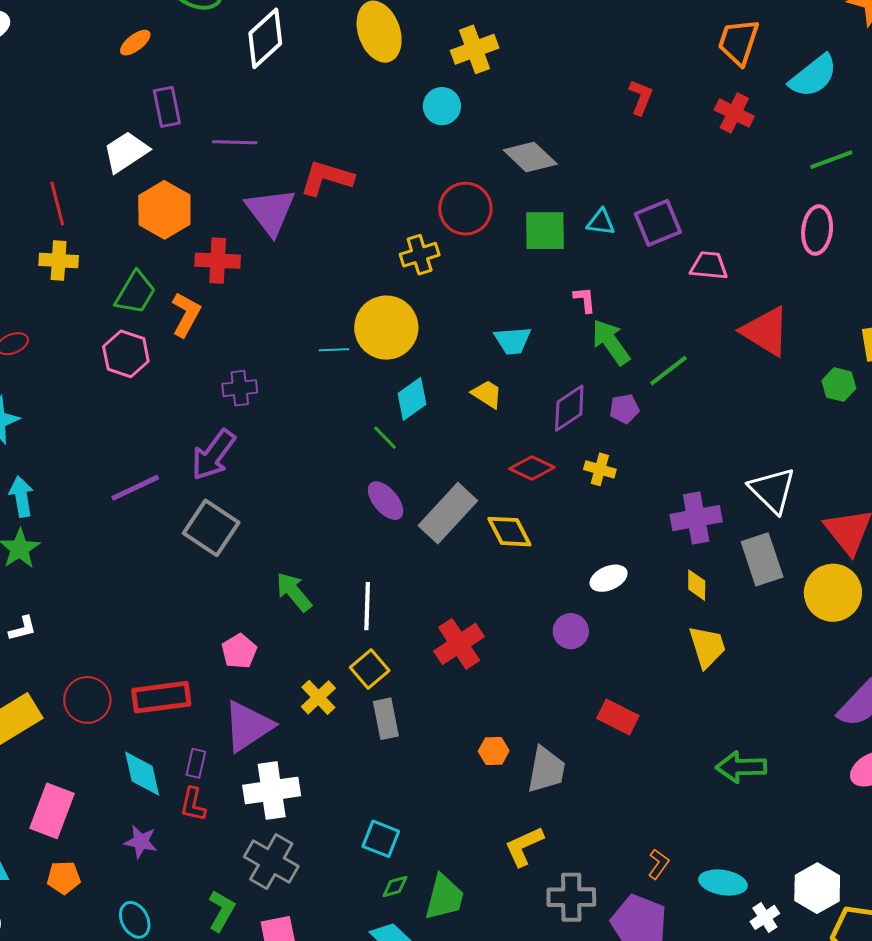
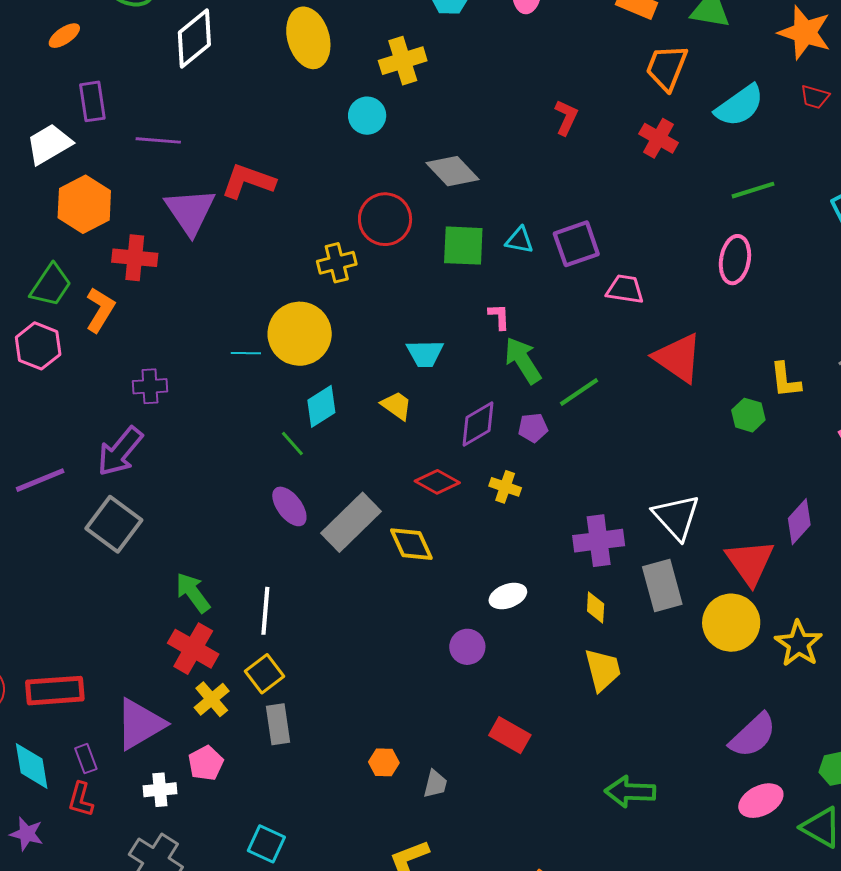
red cross: (459, 644) -> (193, 649), moved, turned -30
pink pentagon: (239, 651) -> (206, 763), moved
purple rectangle: (196, 763) -> (86, 759), turned -36
gray trapezoid: (546, 770) -> (435, 784), size x0.6
white cross: (272, 790) -> (160, 790), size x0.6

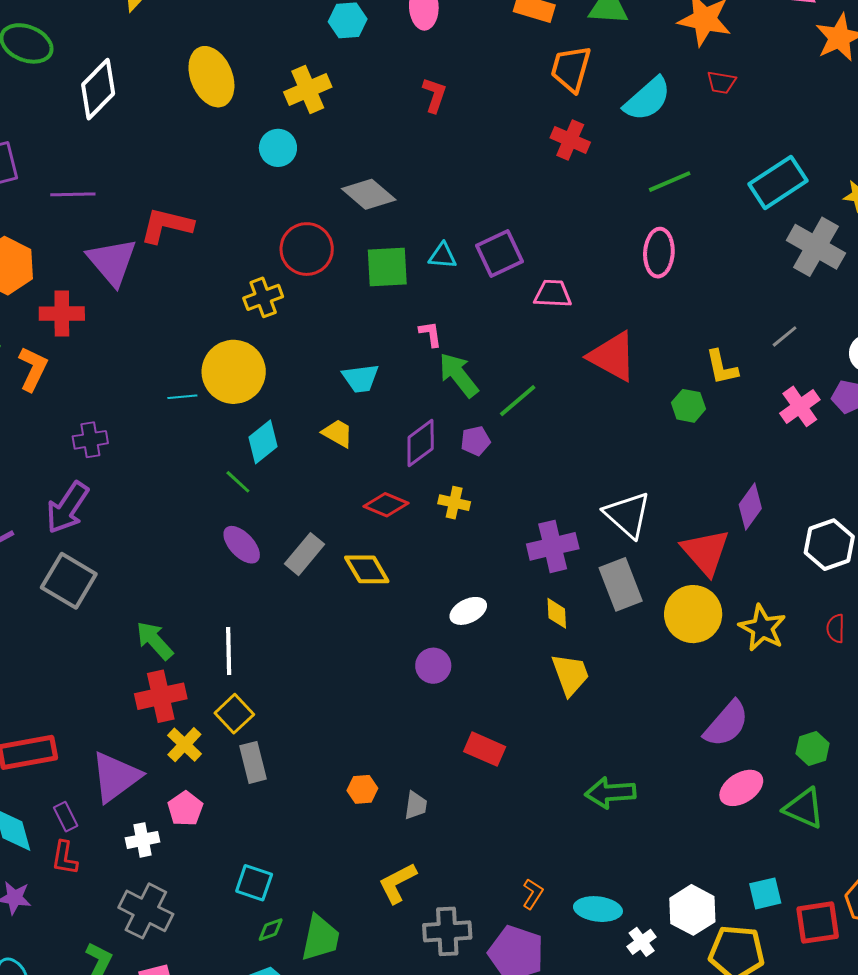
red L-shape: (566, 117) -> (434, 95), moved
gray rectangle: (351, 522) -> (305, 554), size x0.7
red cross: (193, 649) -> (161, 696), turned -36

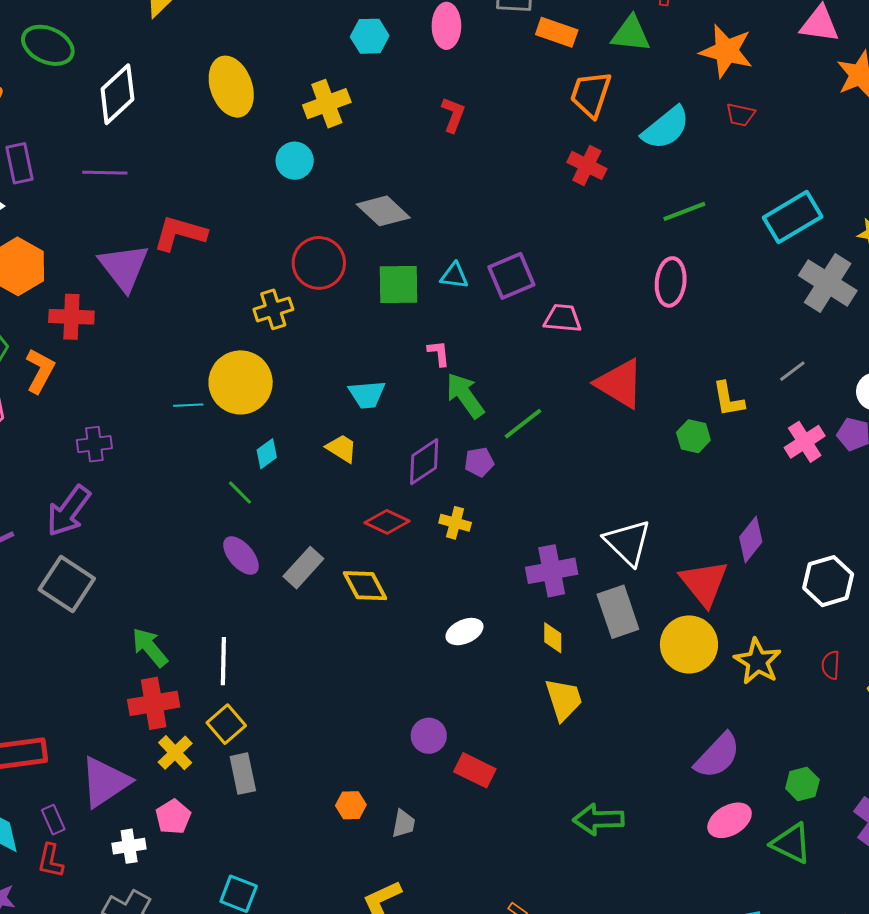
purple line: (73, 194) -> (105, 173), moved
cyan diamond: (263, 442) -> (267, 454), size x0.7
purple circle: (433, 666) -> (429, 736), moved

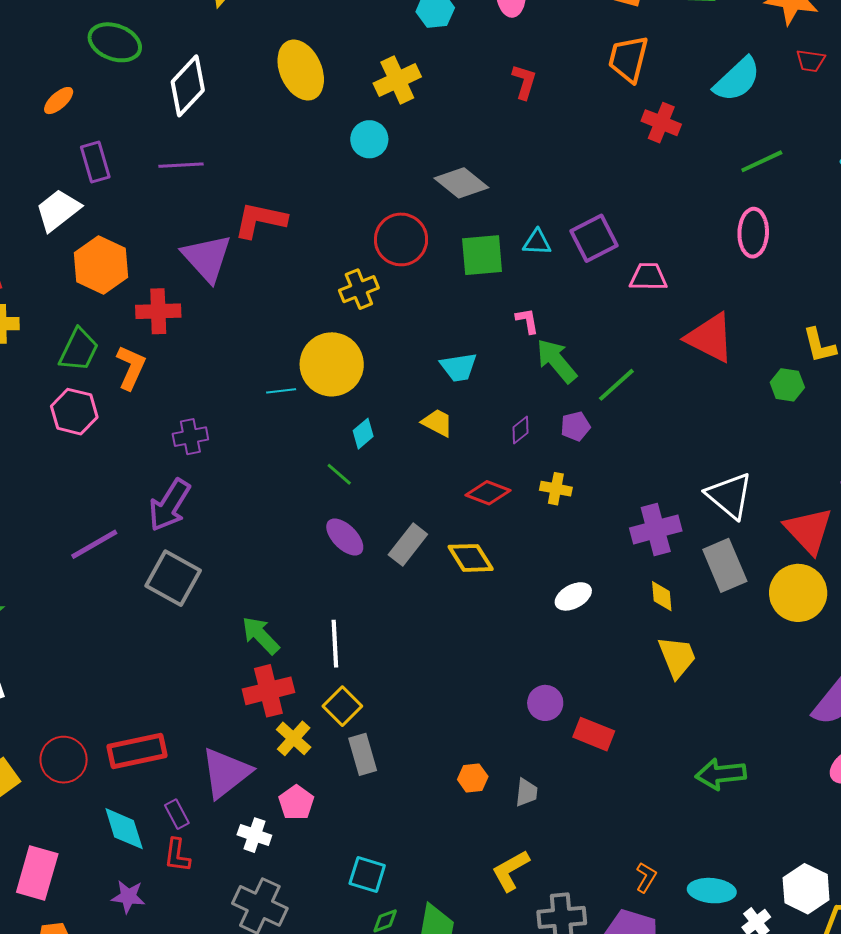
orange trapezoid: (591, 94) -> (628, 59), moved
purple diamond: (424, 462) -> (521, 430), size x0.6
white cross: (129, 846) -> (254, 835), turned 32

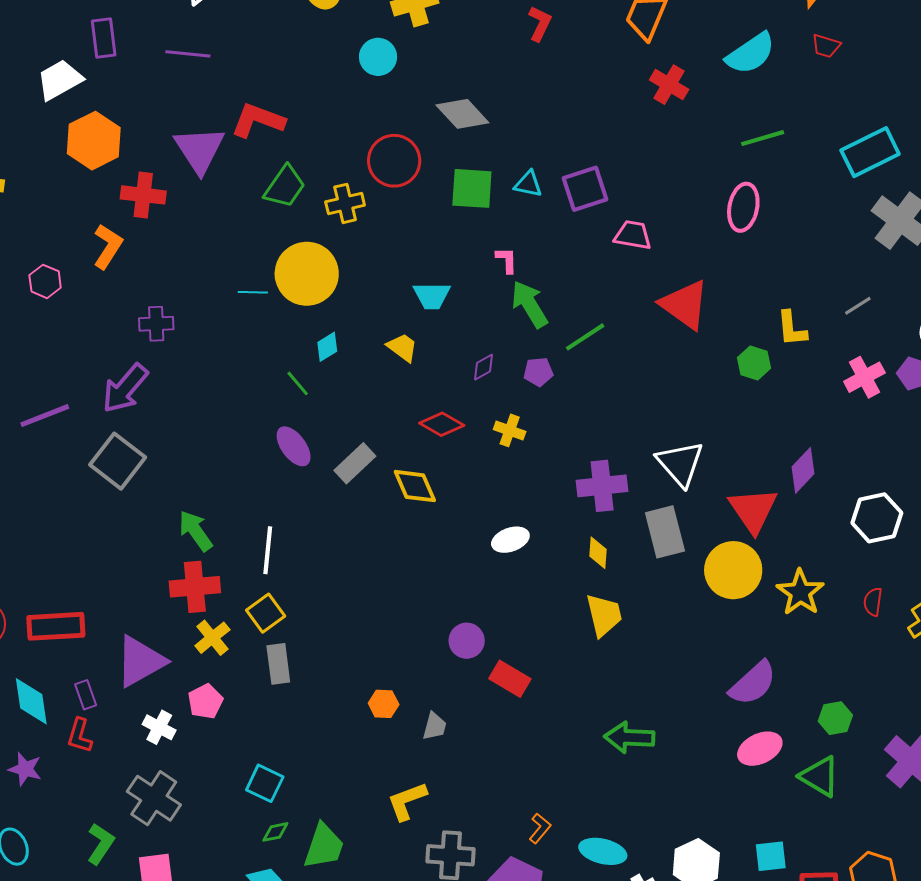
green trapezoid: (79, 350) -> (285, 187), moved
pink hexagon: (74, 412) -> (45, 281), size x0.7

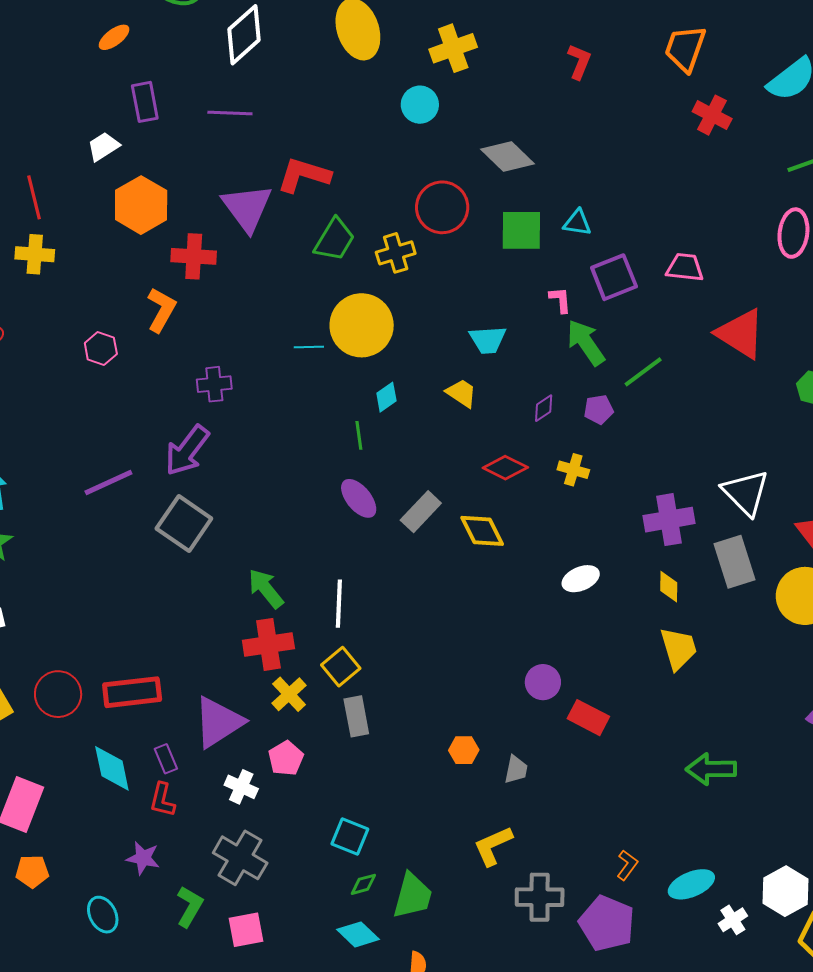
white trapezoid: (60, 80) -> (103, 146), size x0.7
purple square: (585, 189) -> (614, 277), moved
green line: (298, 383) -> (359, 435), turned 36
purple star: (25, 769) -> (143, 858), moved
cyan ellipse: (603, 851) -> (691, 884), turned -33

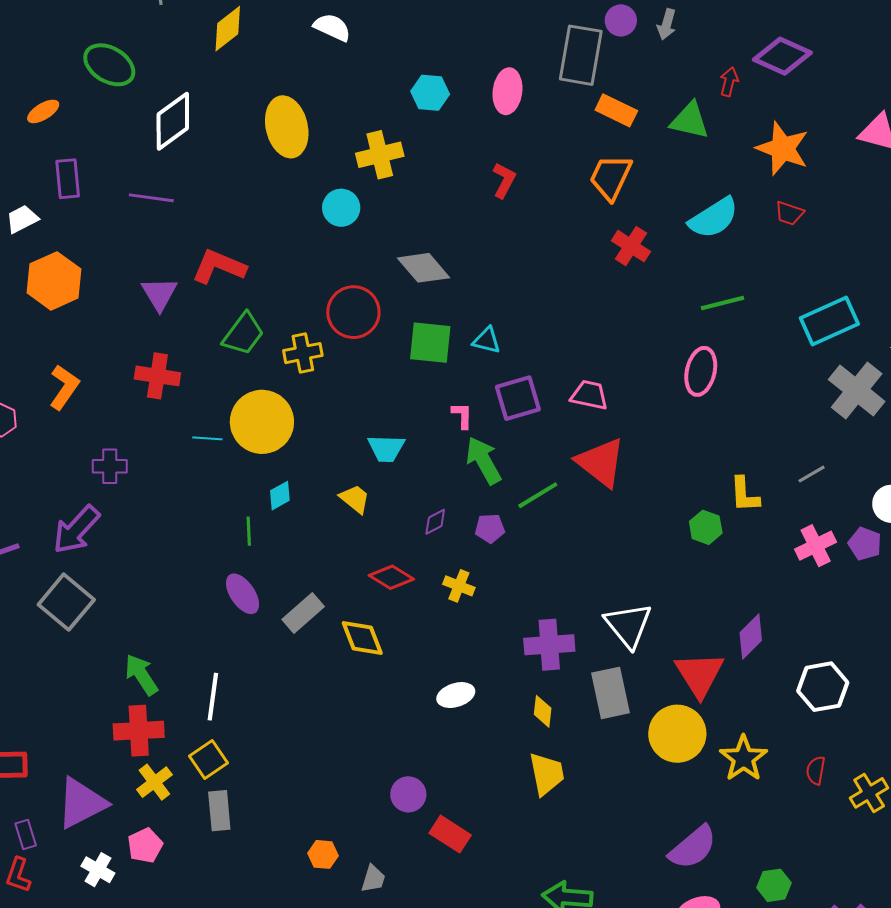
purple triangle: (247, 208) -> (159, 294), size x0.7
red cross: (194, 256) -> (157, 376), moved
red triangle: (741, 334) -> (601, 462), moved

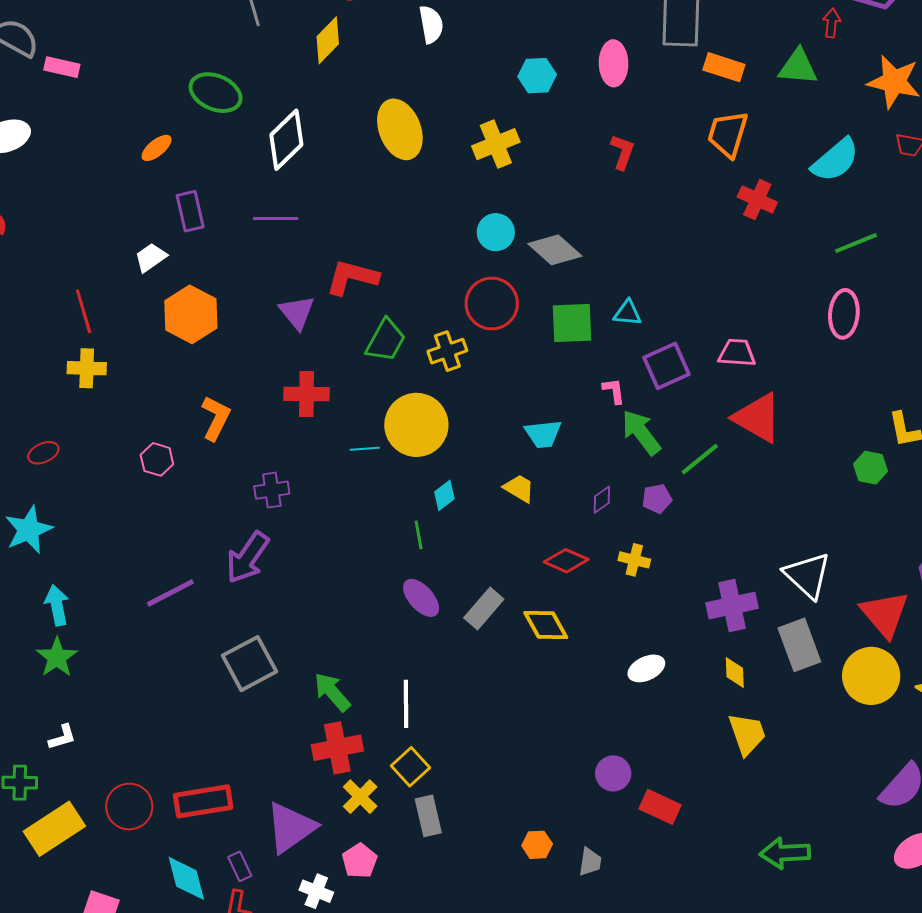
white semicircle: (332, 27) -> (431, 24), turned 63
cyan circle: (341, 208) -> (496, 232), moved
gray square: (66, 602) -> (249, 664), moved, turned 30

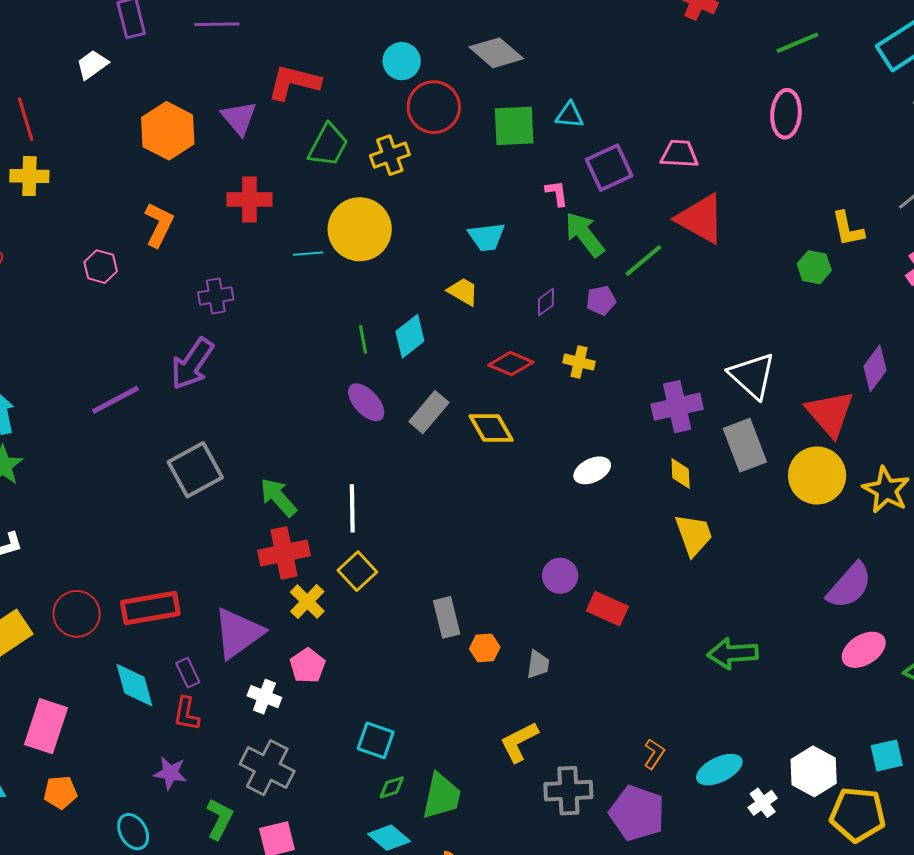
cyan circle: (496, 232) -> (402, 61), moved
orange hexagon: (191, 314) -> (168, 131), moved
cyan diamond: (444, 495) -> (410, 336), moved, size x1.4
gray rectangle: (428, 816) -> (447, 617), moved

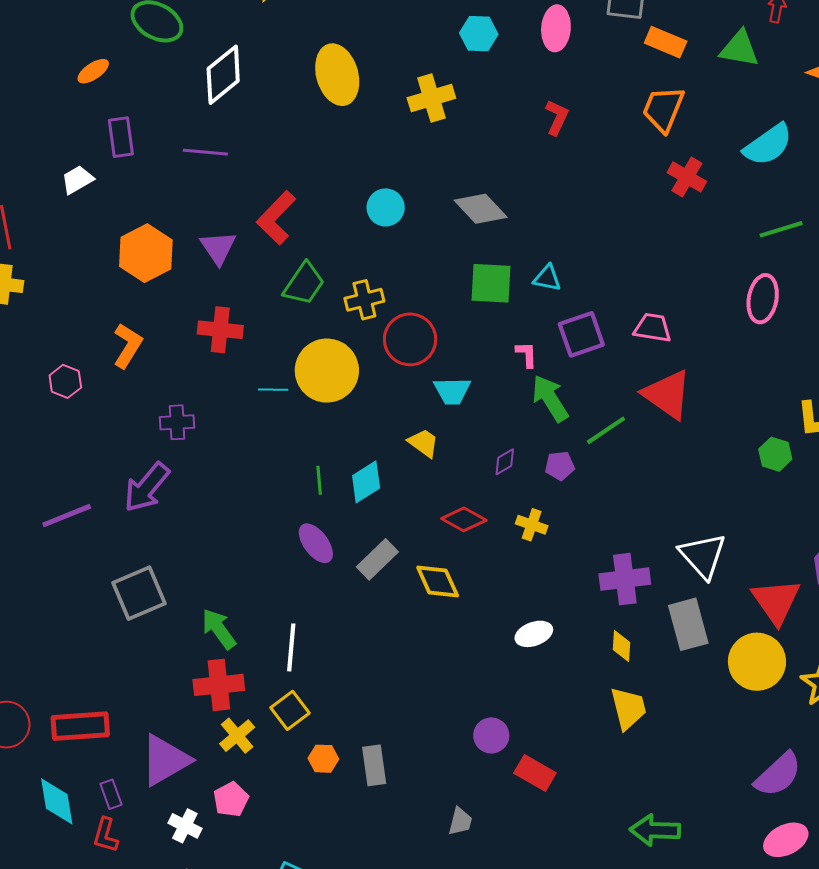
red L-shape: (294, 82) -> (276, 218), turned -66
red circle: (434, 107) -> (410, 339), moved
orange hexagon: (485, 648) -> (323, 759), moved

